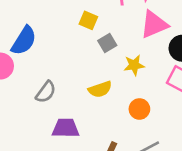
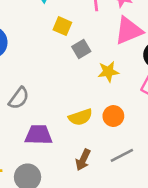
yellow semicircle: (100, 89) -> (80, 117), moved

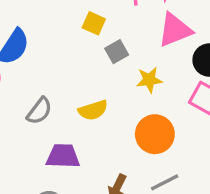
orange circle: (113, 116) -> (155, 134), size x1.5
yellow semicircle: (80, 117) -> (93, 110), moved

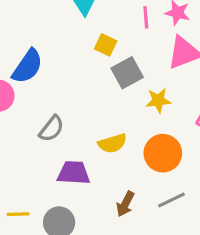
gray square: (117, 52) -> (127, 73), size x1.4
yellow semicircle: (93, 110) -> (112, 143), moved

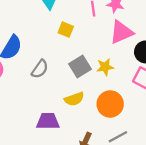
gray square: (127, 73) -> (80, 67), moved
gray semicircle: (52, 129) -> (40, 69), moved

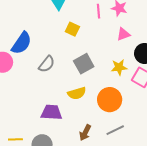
pink triangle: (121, 32) -> (123, 34), size x0.6
yellow star: (105, 67) -> (119, 67), moved

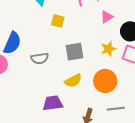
gray semicircle: (47, 64) -> (40, 58), turned 54
gray square: (84, 64) -> (75, 52), turned 30
gray line: (115, 130) -> (116, 109), turned 30

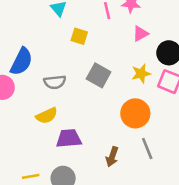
gray square: (75, 52) -> (99, 75), turned 36
yellow semicircle: (73, 81) -> (47, 116), moved
gray line: (116, 109) -> (147, 149), turned 72

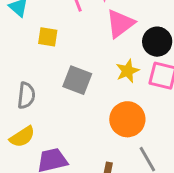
pink triangle: (140, 34) -> (120, 23), size x1.5
gray semicircle: (55, 82) -> (26, 95), turned -70

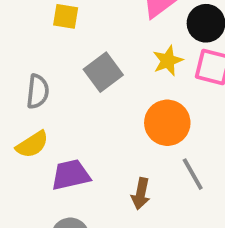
gray square: (77, 80) -> (103, 72), turned 32

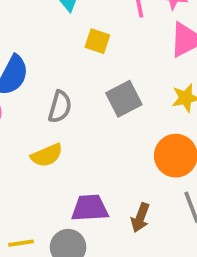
purple trapezoid: (71, 175) -> (90, 208), moved

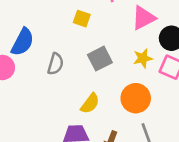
yellow semicircle: (47, 155) -> (90, 103), moved, turned -30

